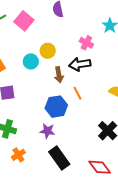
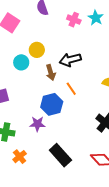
pink cross: (86, 43) -> (74, 20), moved
purple star: (47, 131) -> (37, 124), moved

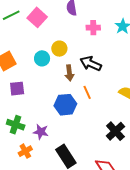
pink cross: (74, 20) -> (93, 28), moved, turned -32
black arrow: (70, 60) -> (91, 64), turned 30
purple star: (37, 124) -> (41, 132), moved

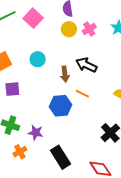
pink cross: (93, 28) -> (89, 29), turned -32
yellow circle: (59, 49) -> (69, 29), moved
orange line: (87, 92) -> (82, 94), turned -40

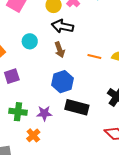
black arrow: (86, 65) -> (63, 26), moved
orange line: (82, 94) -> (94, 57), moved
black rectangle: (60, 157) -> (77, 107), moved, turned -30

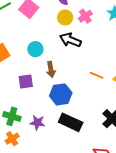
brown arrow: (60, 50) -> (51, 70), moved
purple square: (12, 76) -> (26, 81), moved
orange cross: (33, 135) -> (12, 139), moved

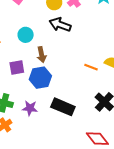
orange line: (97, 75) -> (91, 67), moved
blue hexagon: (61, 94) -> (40, 78), moved

